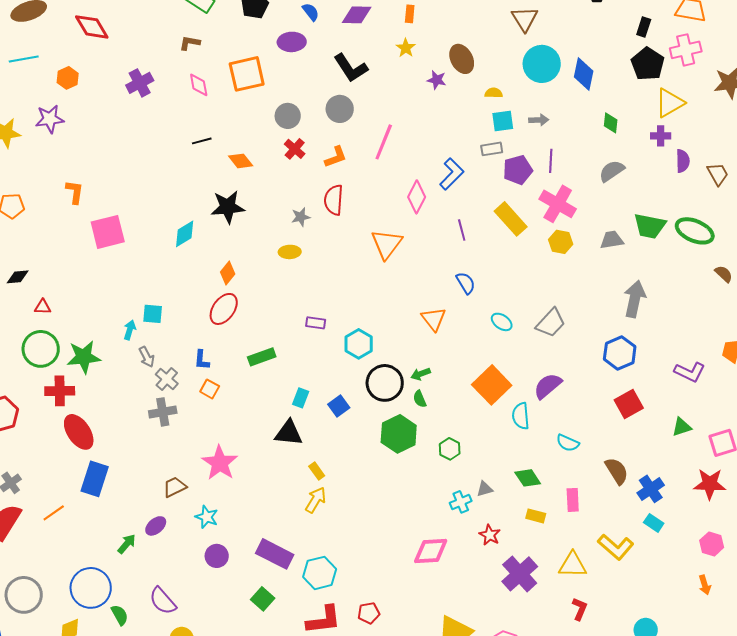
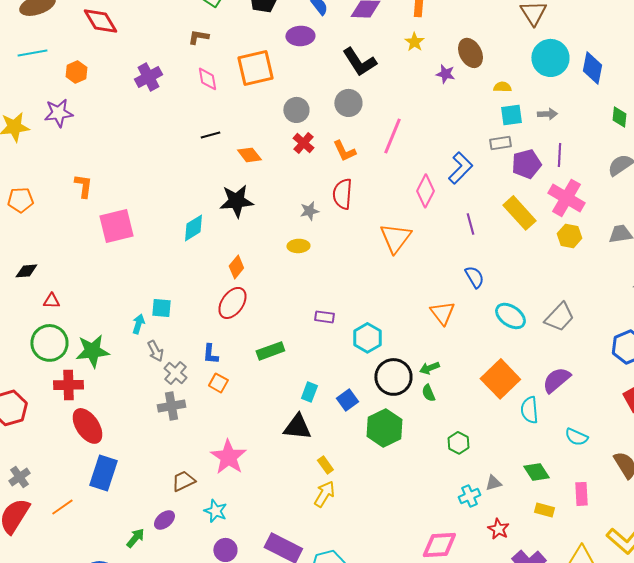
orange L-shape: (336, 157) -> (344, 151), turned 85
cyan ellipse: (502, 322) -> (510, 316), size x1.4
green hexagon: (399, 434) -> (384, 428), moved

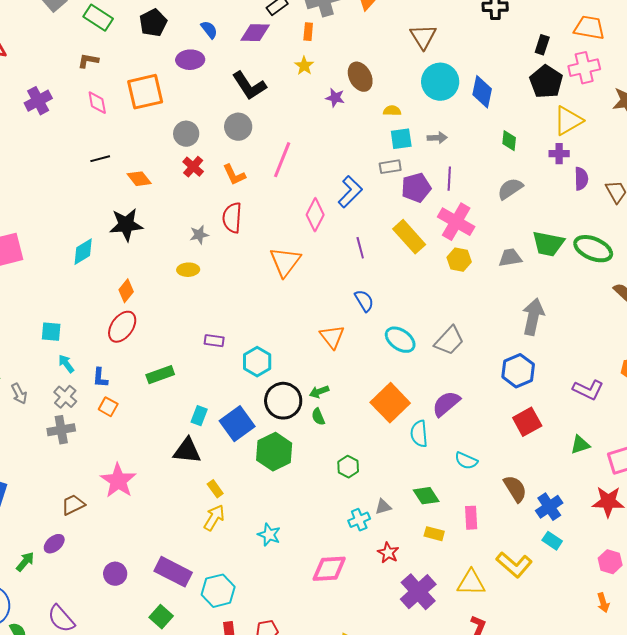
cyan arrow: (138, 324) -> (66, 364), moved, turned -54
gray arrow: (155, 351) -> (19, 394), moved
blue square: (347, 400) -> (237, 424), size x1.6
cyan star: (215, 511) -> (269, 535), moved

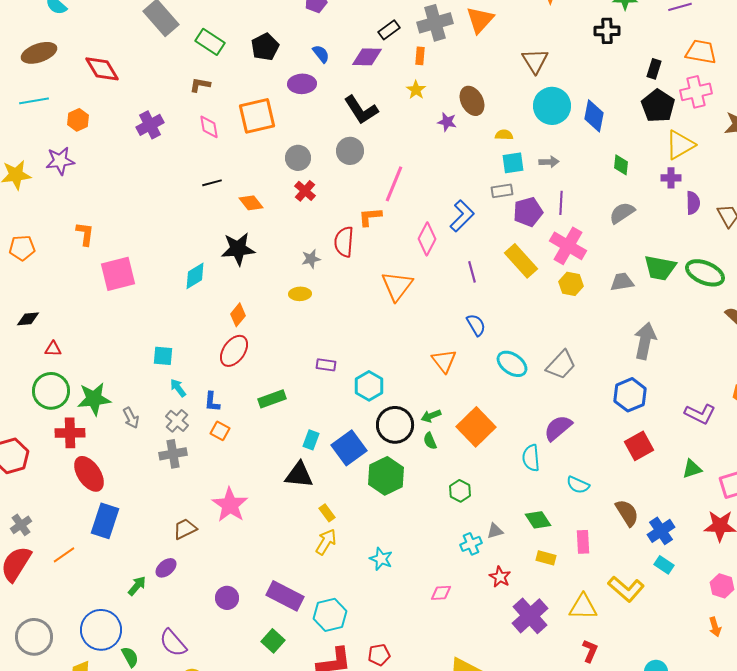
orange L-shape: (234, 175) -> (370, 217), moved, turned 110
orange square: (390, 403) -> (476, 427), moved
pink diamond: (329, 569) -> (441, 593), size x0.6

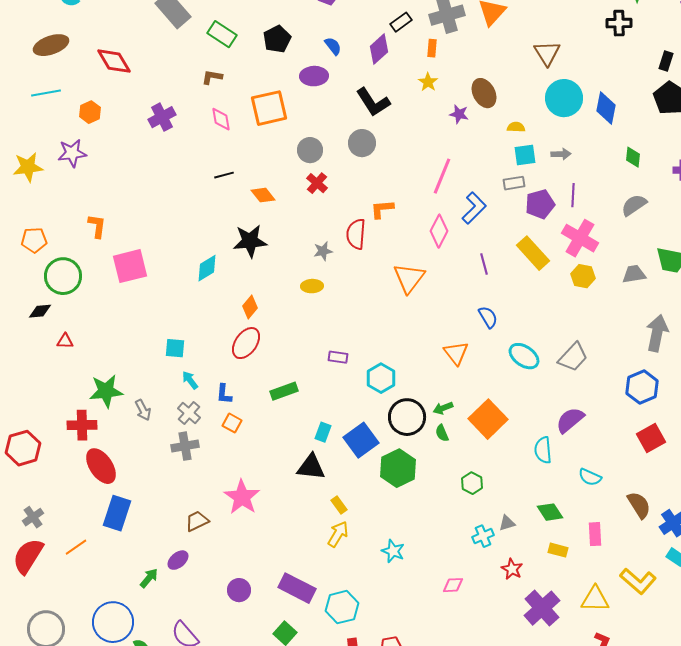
purple diamond: (367, 57) -> (379, 49), turned -44
pink line: (394, 184) -> (442, 176), moved
green circle: (51, 391) -> (63, 276), moved

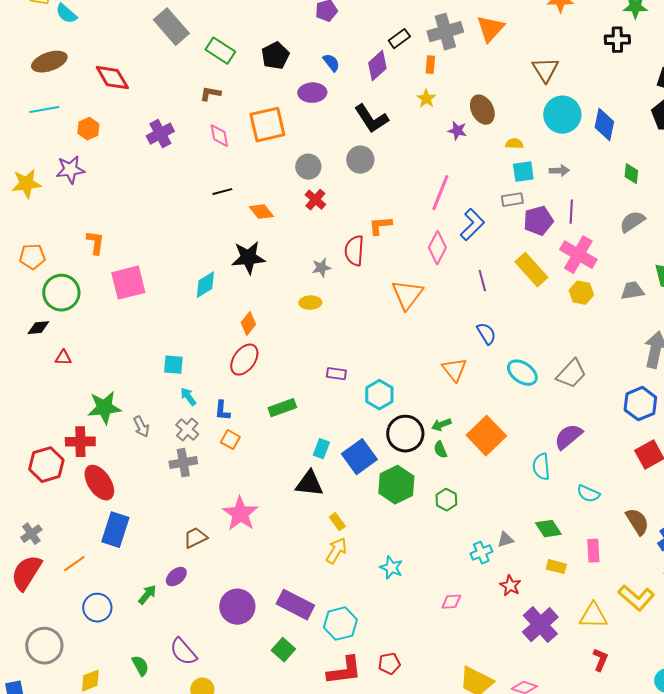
red hexagon: (23, 448) -> (46, 465), moved
green hexagon: (472, 483) -> (446, 500), moved
purple circle: (239, 590) -> (237, 607), size x1.5
blue circle: (113, 622) -> (97, 608), moved, size x0.7

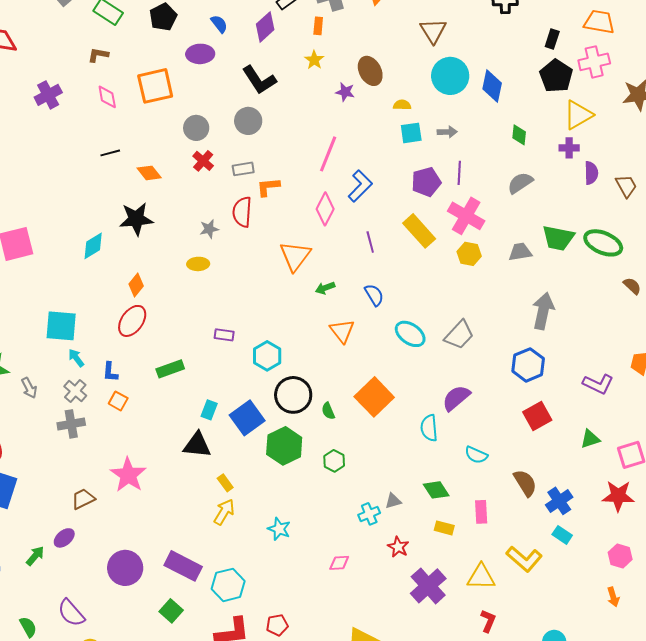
gray rectangle: (512, 200) -> (243, 169), moved
cyan square: (173, 365) -> (61, 326), size x1.6
green arrow: (441, 425) -> (325, 288), moved

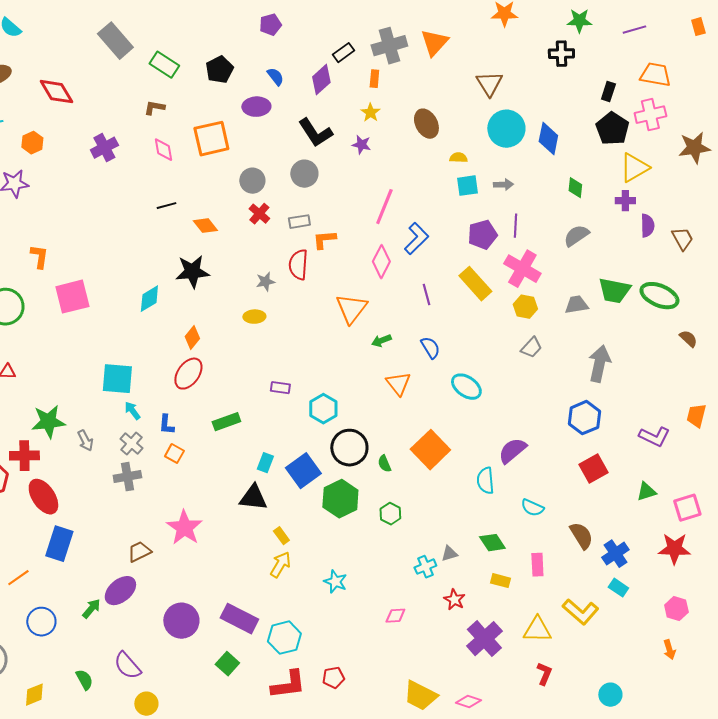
purple star: (345, 92) -> (361, 145), moved
gray trapezoid: (459, 335) -> (531, 348), moved, size x0.7
purple ellipse: (64, 538) -> (120, 591), size x1.5

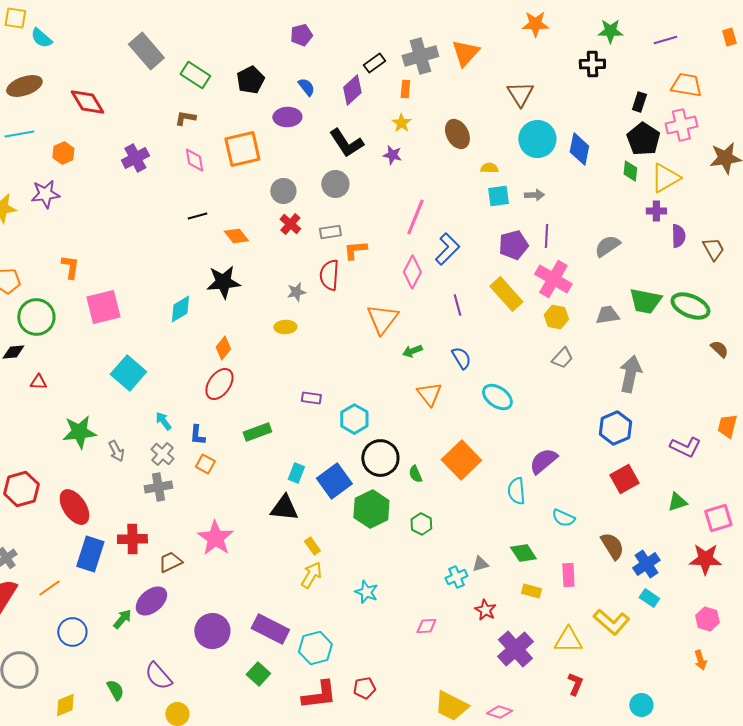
green diamond: (575, 188) -> (630, 171), moved
cyan square: (117, 379) -> (128, 373), moved, turned 36
red cross: (24, 456) -> (132, 539), moved

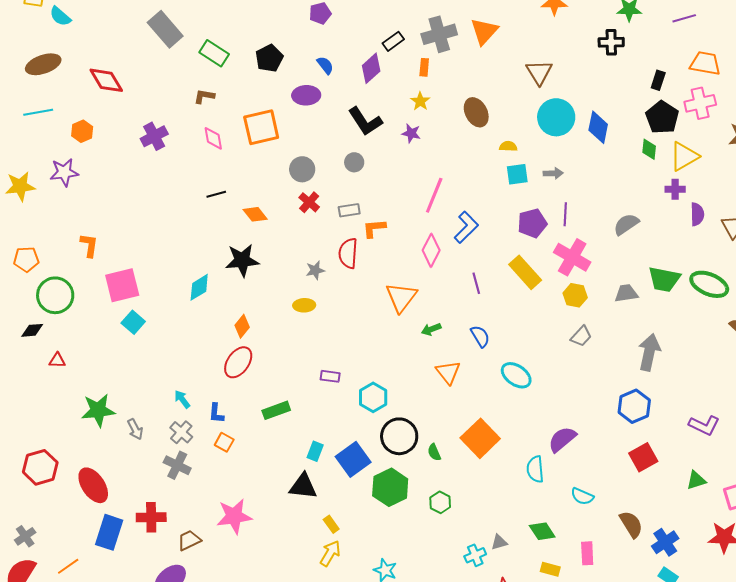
gray circle: (335, 184) -> (354, 162), size x0.7
cyan square: (128, 373) -> (133, 322), moved, size x0.7
gray cross: (158, 487) -> (177, 465), turned 36
pink star: (215, 538) -> (234, 516), turned 30

